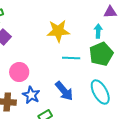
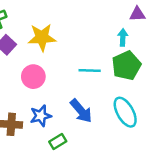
yellow star: (58, 31) -> (42, 37), moved
pink circle: (19, 72) -> (33, 77), moved
blue star: (31, 95) -> (41, 116), turned 30

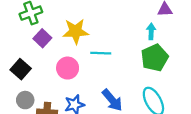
cyan line: (90, 70) -> (101, 53), moved

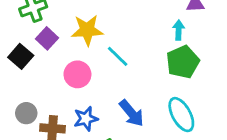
cyan line: (101, 53) -> (118, 56), turned 42
black square: (21, 69) -> (21, 56), moved

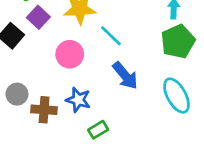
blue arrow: (131, 113) -> (125, 76), moved
blue star: (86, 119) -> (78, 100), turned 30

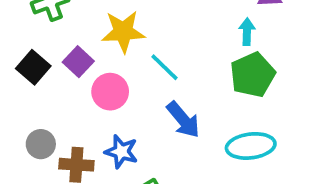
purple square: (38, 17) -> (78, 62), moved
cyan ellipse: (176, 96) -> (251, 146), turned -68

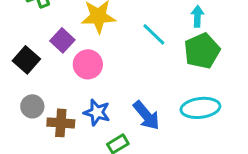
black square: (33, 67) -> (26, 60), moved
cyan line: (164, 67) -> (154, 34), moved
blue arrow: (183, 120) -> (146, 115), moved

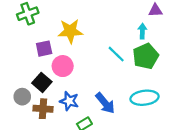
cyan line: (154, 34) -> (116, 54), moved
purple square: (62, 40) -> (44, 49), turned 35
black square: (26, 60) -> (42, 82), moved

